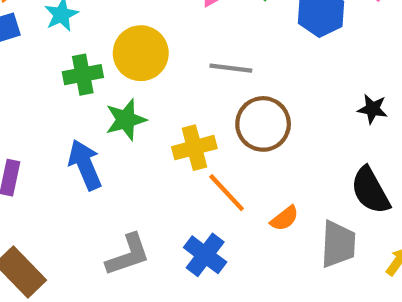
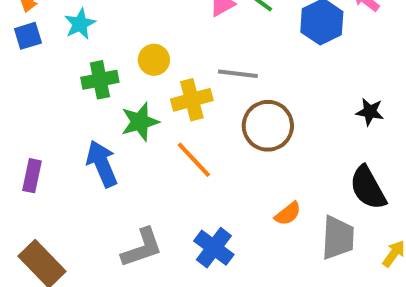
yellow circle: (141, 53) -> (154, 60), size x0.6
yellow cross: (194, 148) -> (192, 100), moved
orange line: (227, 193) -> (194, 160), moved

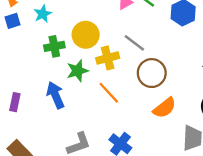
yellow circle: (154, 60) -> (86, 35), size x1.5
gray line: (238, 74) -> (134, 43), turned 30
orange semicircle: (288, 214) -> (164, 108), moved, size x1.5

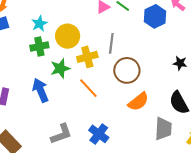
cyan star: (43, 14) -> (39, 24), moved
gray line: (134, 43) -> (111, 43), turned 60

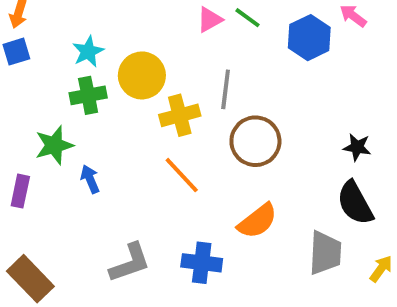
black star: (180, 63) -> (357, 147), moved
green star: (60, 68) -> (54, 145), moved
blue arrow: (40, 90) -> (90, 179), size x0.6
orange semicircle: (138, 102) -> (257, 221), moved
blue cross: (99, 134) -> (202, 263), turned -30

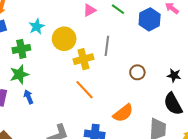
pink triangle: (210, 20) -> (90, 10), moved
green cross: (88, 95) -> (21, 49), moved
brown circle: (255, 141) -> (137, 72), moved, size x0.6
blue arrow: (90, 179) -> (28, 97), moved

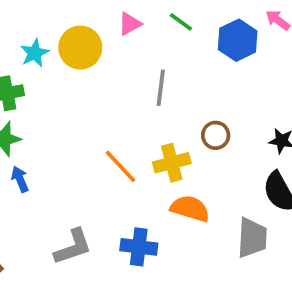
yellow circle: (64, 39) -> (80, 48), moved
yellow cross: (83, 59) -> (172, 163), moved
orange semicircle: (123, 113) -> (190, 208), turned -125

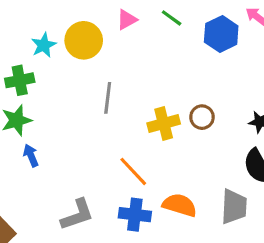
gray line: (161, 88) -> (108, 98), moved
yellow cross: (172, 163) -> (164, 123), moved
orange line: (121, 166) -> (133, 171), moved
orange semicircle: (190, 208) -> (180, 205), moved

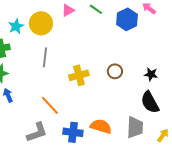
gray line: (108, 98) -> (45, 57), moved
yellow cross: (164, 123) -> (79, 75), moved
orange line: (133, 171) -> (50, 105), moved

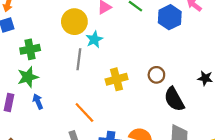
cyan star: (16, 26) -> (94, 39), moved
black star: (151, 74) -> (205, 78), moved
black semicircle: (150, 102) -> (174, 99), moved

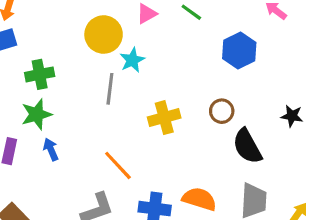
blue hexagon: (170, 17) -> (239, 50), moved

